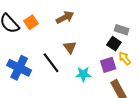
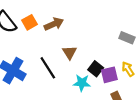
brown arrow: (65, 17) -> (54, 24), moved
black square: (114, 44) -> (96, 69), moved

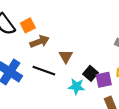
brown arrow: (54, 24) -> (40, 41), moved
black line: (48, 68) -> (44, 71), turned -40

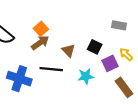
orange square: (28, 25) -> (41, 29), moved
black square: (91, 73) -> (95, 47), moved

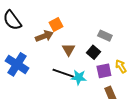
gray rectangle: (119, 25) -> (105, 36), moved
orange square: (41, 29) -> (56, 25), moved
black line: (51, 69) -> (63, 73), moved

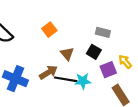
brown arrow: (44, 36) -> (48, 72), moved

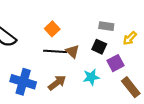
yellow arrow: (125, 62) -> (130, 38), moved, turned -88
brown arrow: (48, 72) -> (57, 83), moved
black line: (66, 79) -> (55, 51), moved

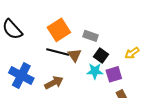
gray rectangle: (106, 26) -> (90, 36), moved
orange square: (52, 29) -> (59, 30), size x1.5
cyan star: (91, 77) -> (95, 71), moved

